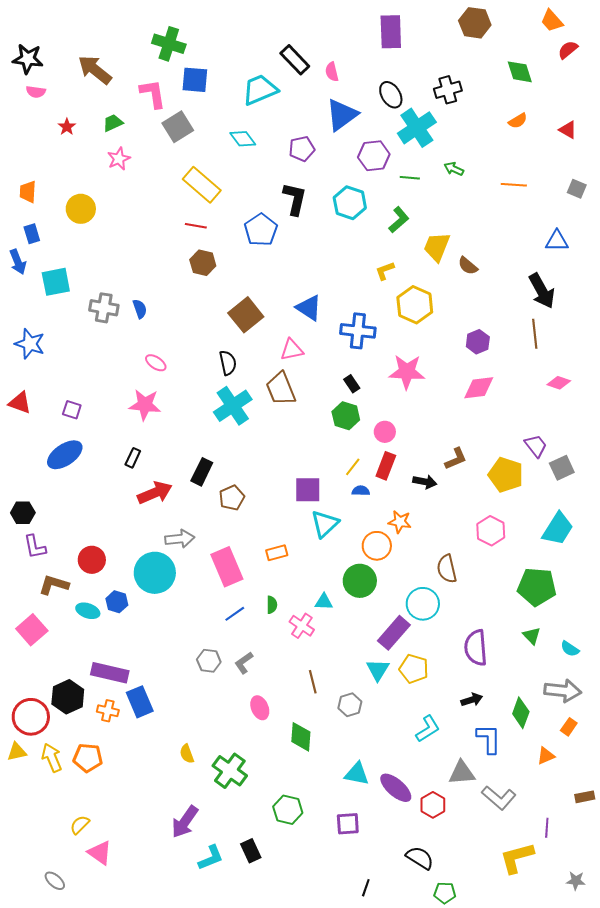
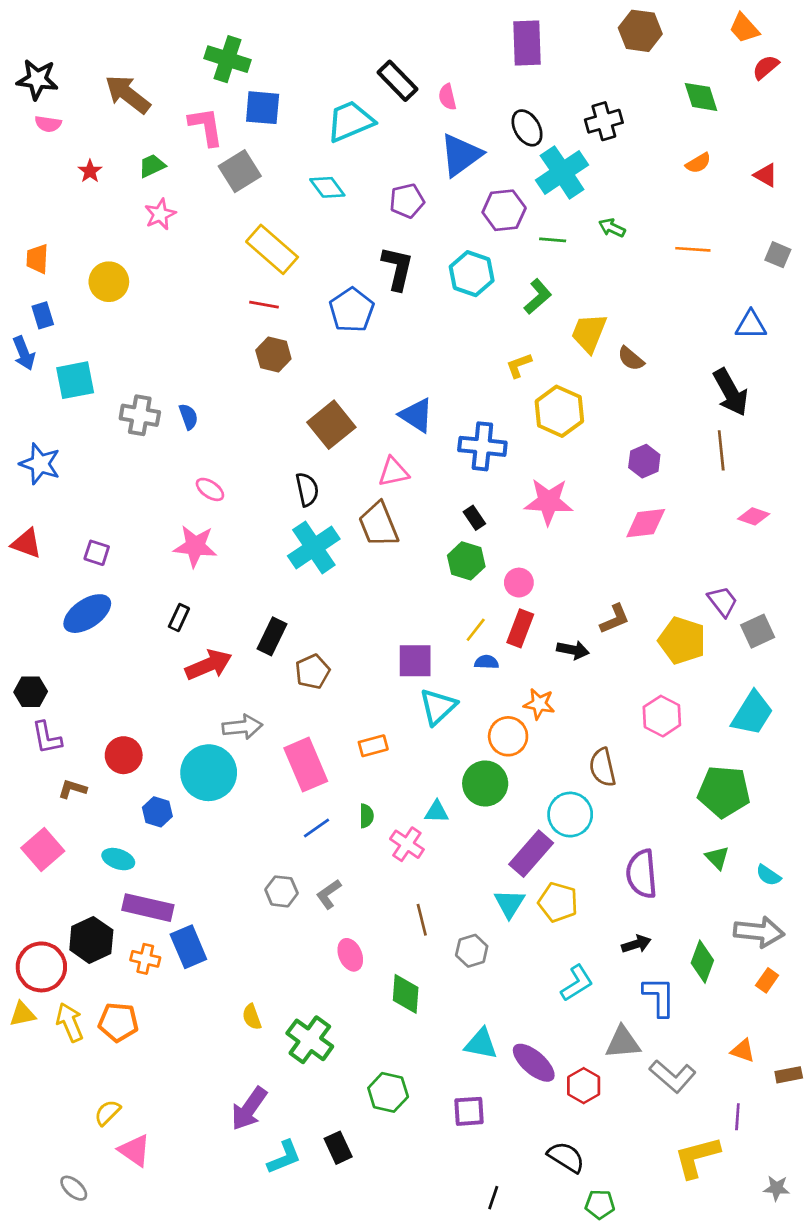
brown L-shape: (54, 585) -> (72, 789), size x0.7
cyan ellipse: (88, 611) -> (118, 859), moved
orange triangle: (546, 756) -> (743, 1051), moved, turned 42

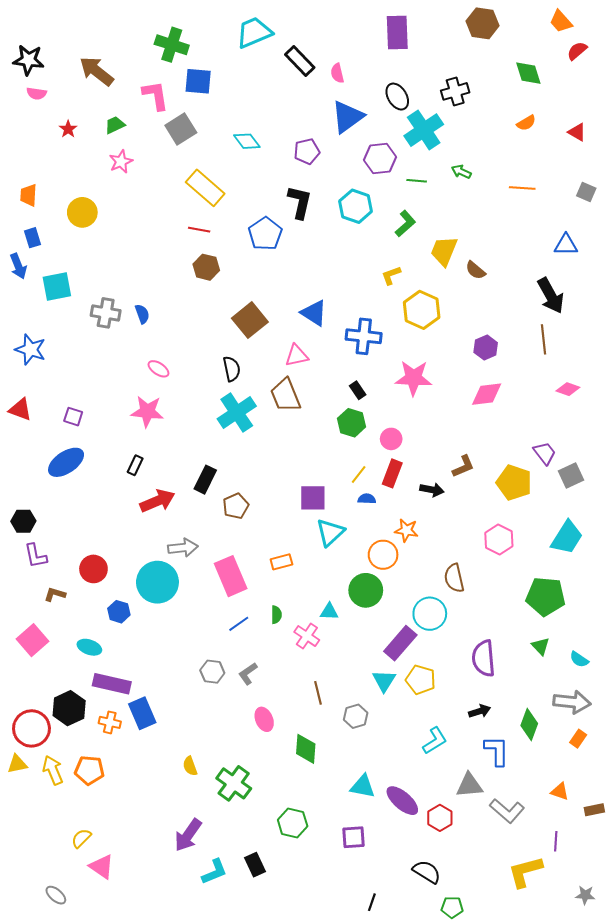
cyan trapezoid: (350, 121) -> (254, 33), moved

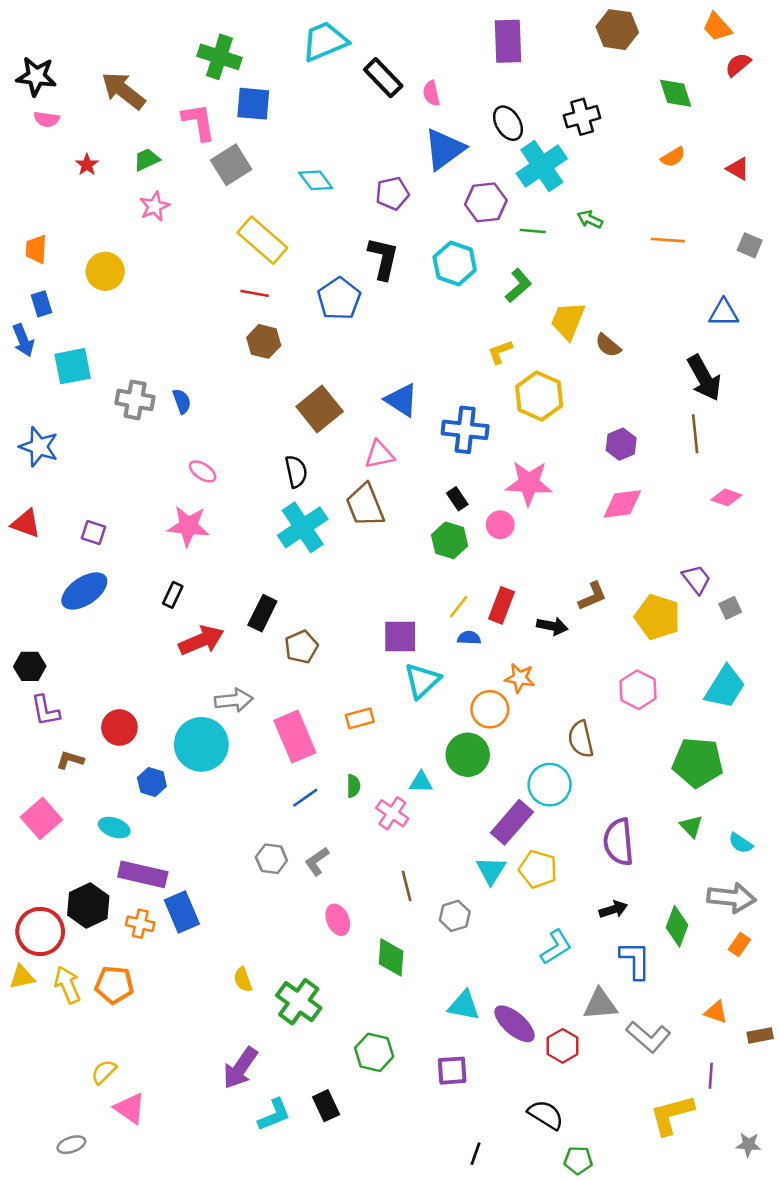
pink circle: (391, 439) -> (500, 525), moved
gray square: (571, 475) -> (730, 608), size x0.7
gray ellipse: (56, 895) -> (71, 1145), turned -60

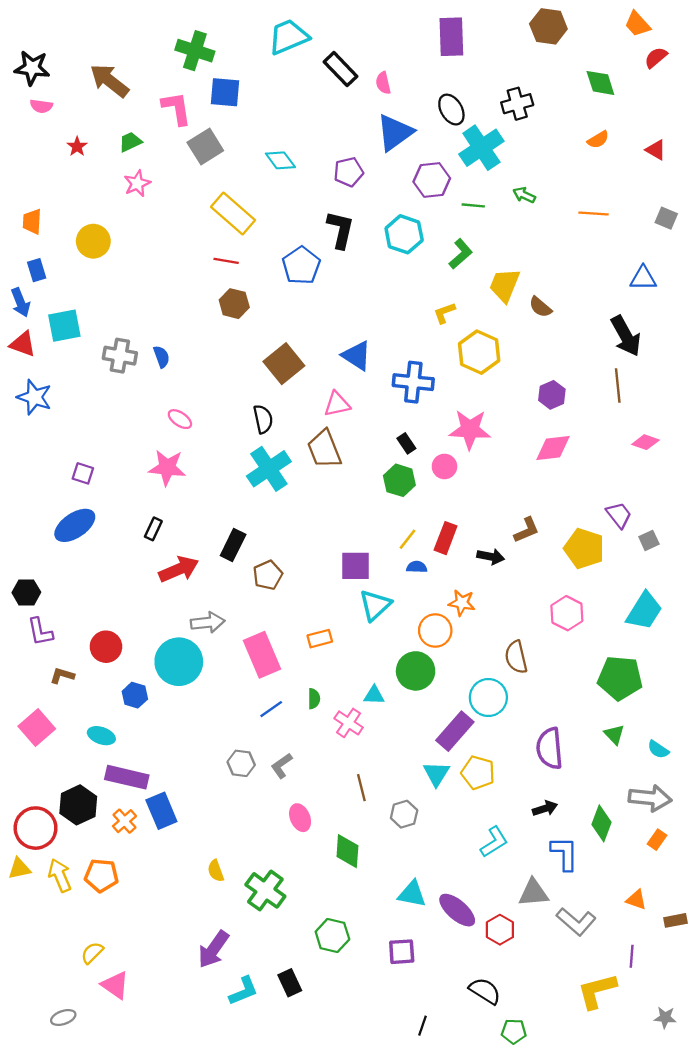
red triangle: (26, 523) -> (23, 344), moved
orange cross: (140, 924) -> (124, 821), turned 35

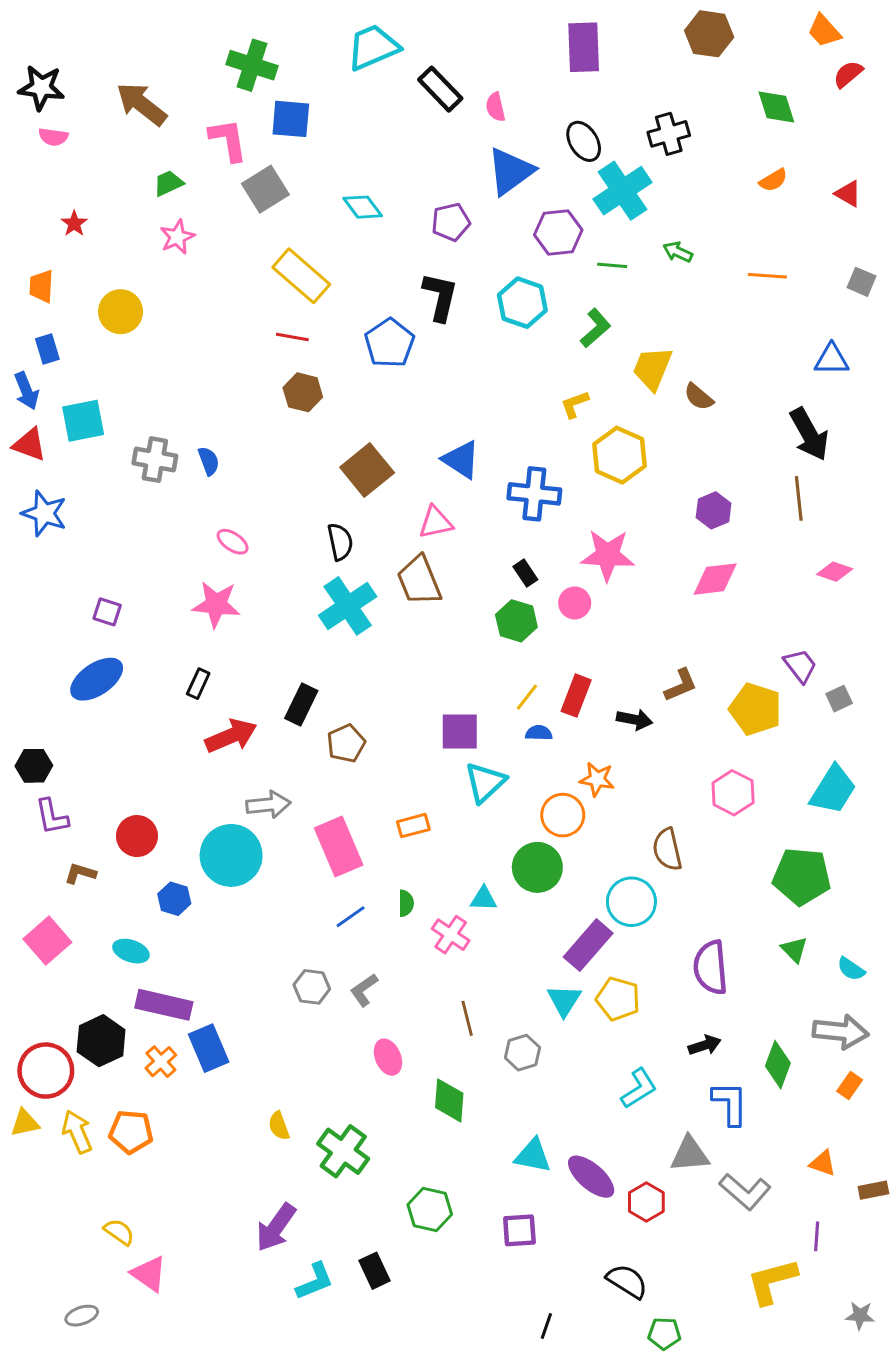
red star: (77, 146) -> (74, 224), moved
yellow semicircle: (92, 953) -> (119, 1232), turned 80

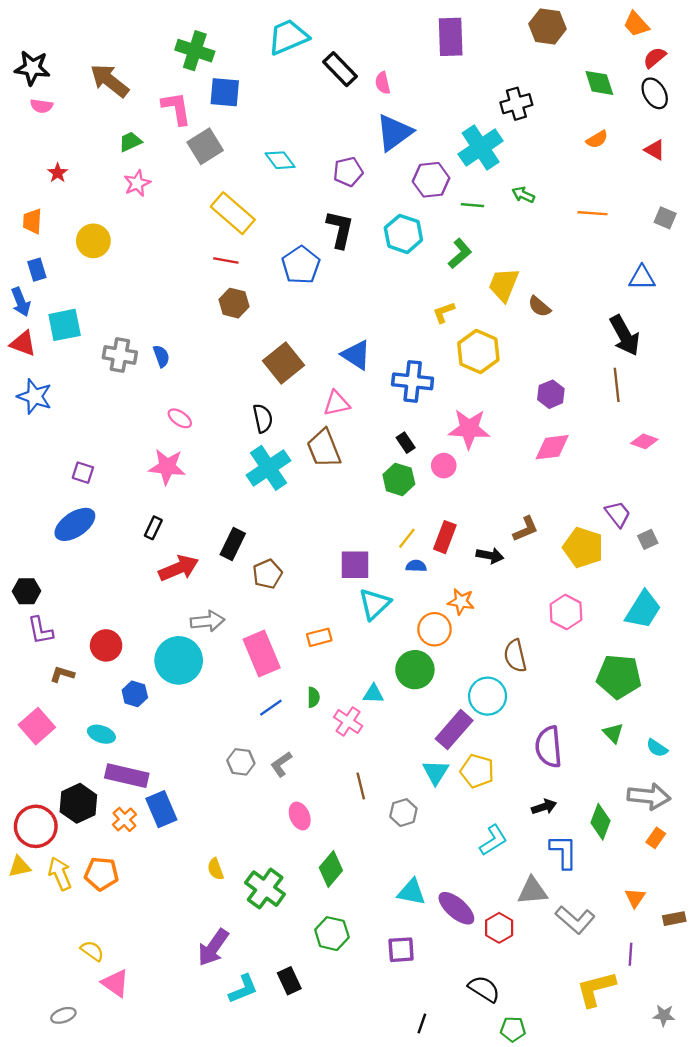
black ellipse: (584, 141) -> (655, 93), moved
green diamond: (449, 1100) -> (331, 869), moved, turned 36
orange triangle: (823, 1163) -> (635, 898), turned 45

